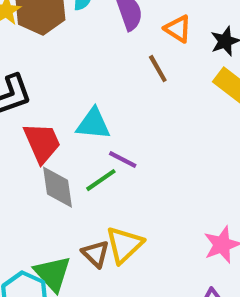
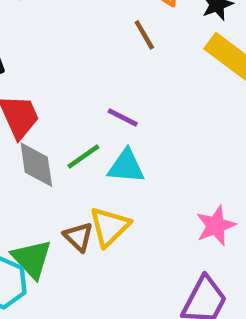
cyan triangle: (93, 124) -> (126, 166), moved
purple line: (123, 160) -> (123, 118), moved

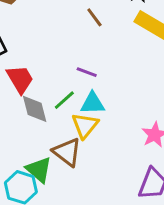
yellow triangle: (110, 227) -> (85, 125), moved
brown triangle: (78, 237) -> (67, 152), size x1.5

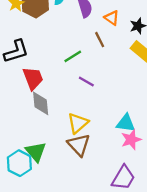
green line: (64, 100) -> (73, 56), moved
cyan triangle: (92, 103) -> (126, 123), moved
brown triangle: (67, 152) -> (79, 145), moved

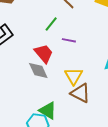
red trapezoid: (33, 78) -> (44, 53), moved

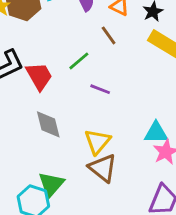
red trapezoid: (44, 53) -> (39, 76), moved
green triangle: (48, 111) -> (51, 184), turned 30

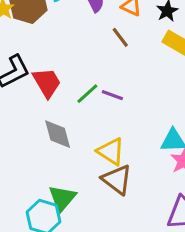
green line: (79, 61) -> (87, 94), moved
yellow triangle: (97, 142) -> (111, 151), turned -36

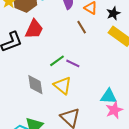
red trapezoid: (47, 83) -> (34, 29), moved, turned 50
yellow triangle: (111, 151) -> (62, 86), moved

